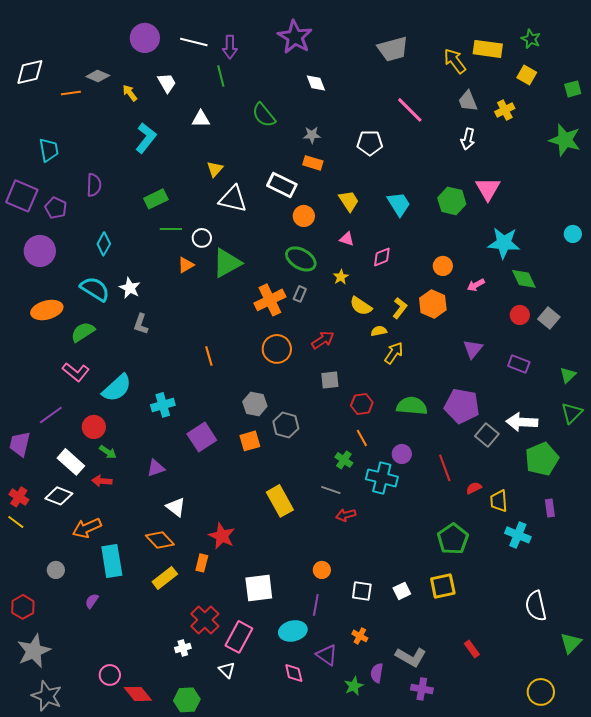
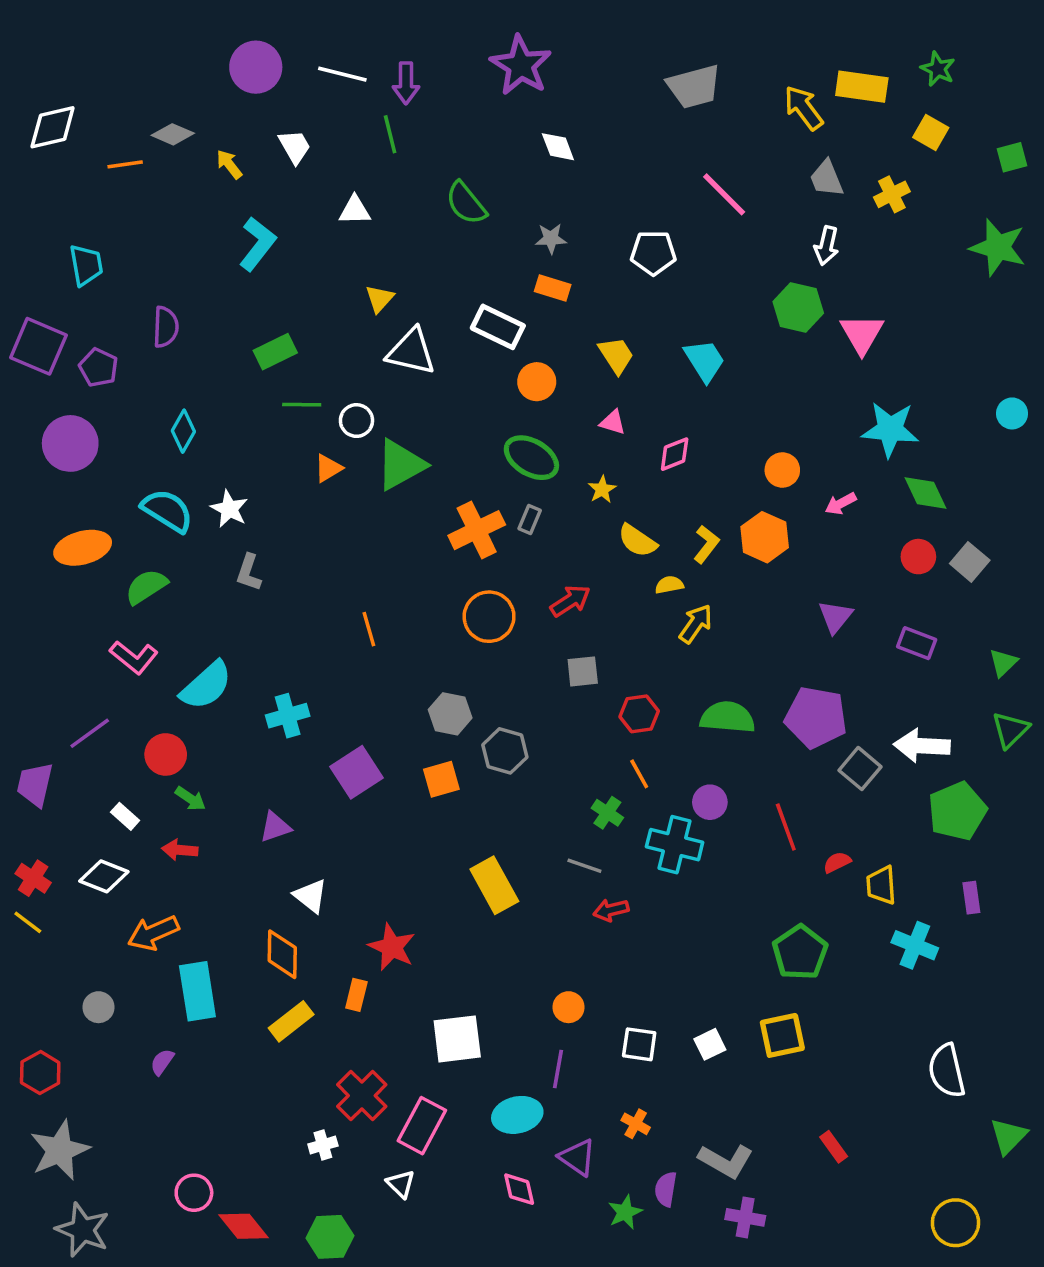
green hexagon: (452, 201) -> (798, 307), moved
white rectangle: (71, 462) -> (125, 816), size x0.6
orange diamond: (160, 540) -> (282, 954), turned 44

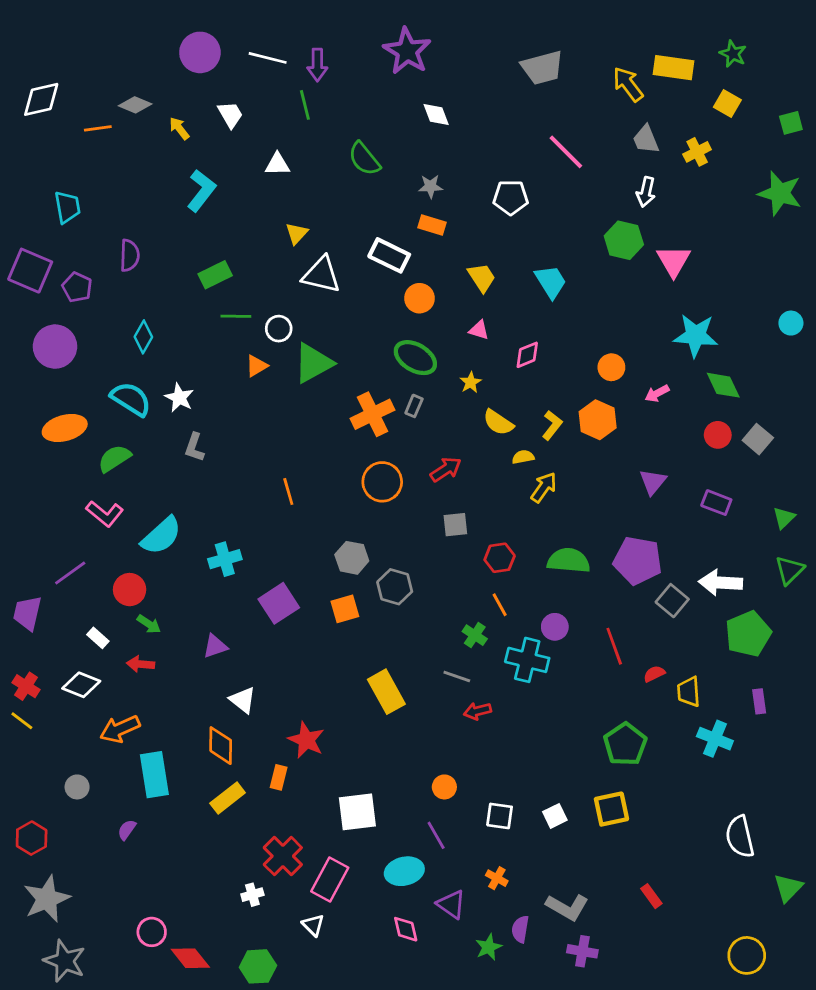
purple line: (558, 1069) -> (436, 835), turned -40

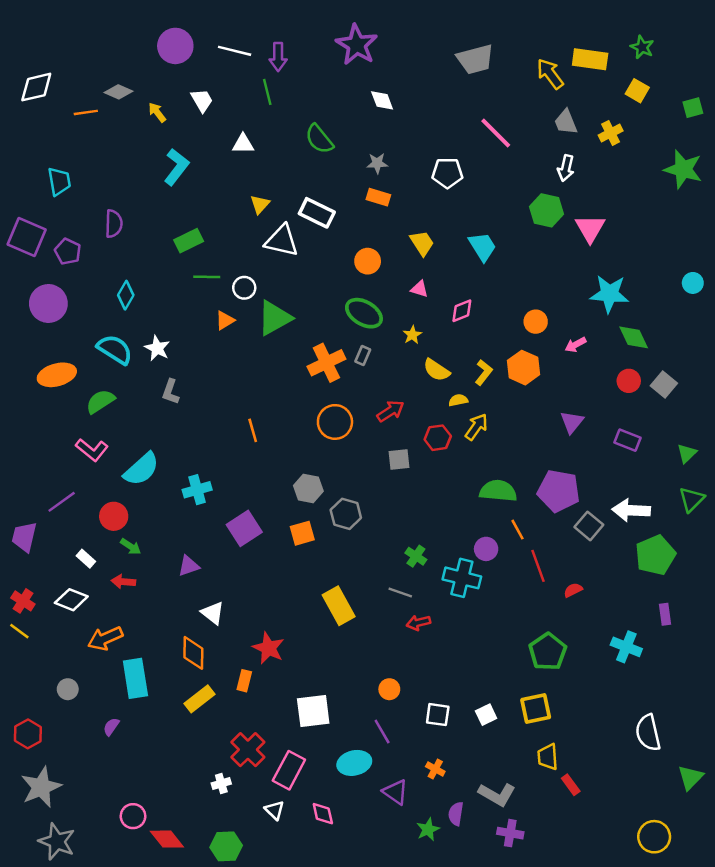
white rectangle: (389, 255) -> (317, 213), moved
red hexagon: (500, 558) -> (438, 438), moved
orange line: (500, 605) -> (518, 530), moved
yellow trapezoid: (689, 692) -> (548, 757), moved
pink diamond: (406, 929) -> (323, 814), moved

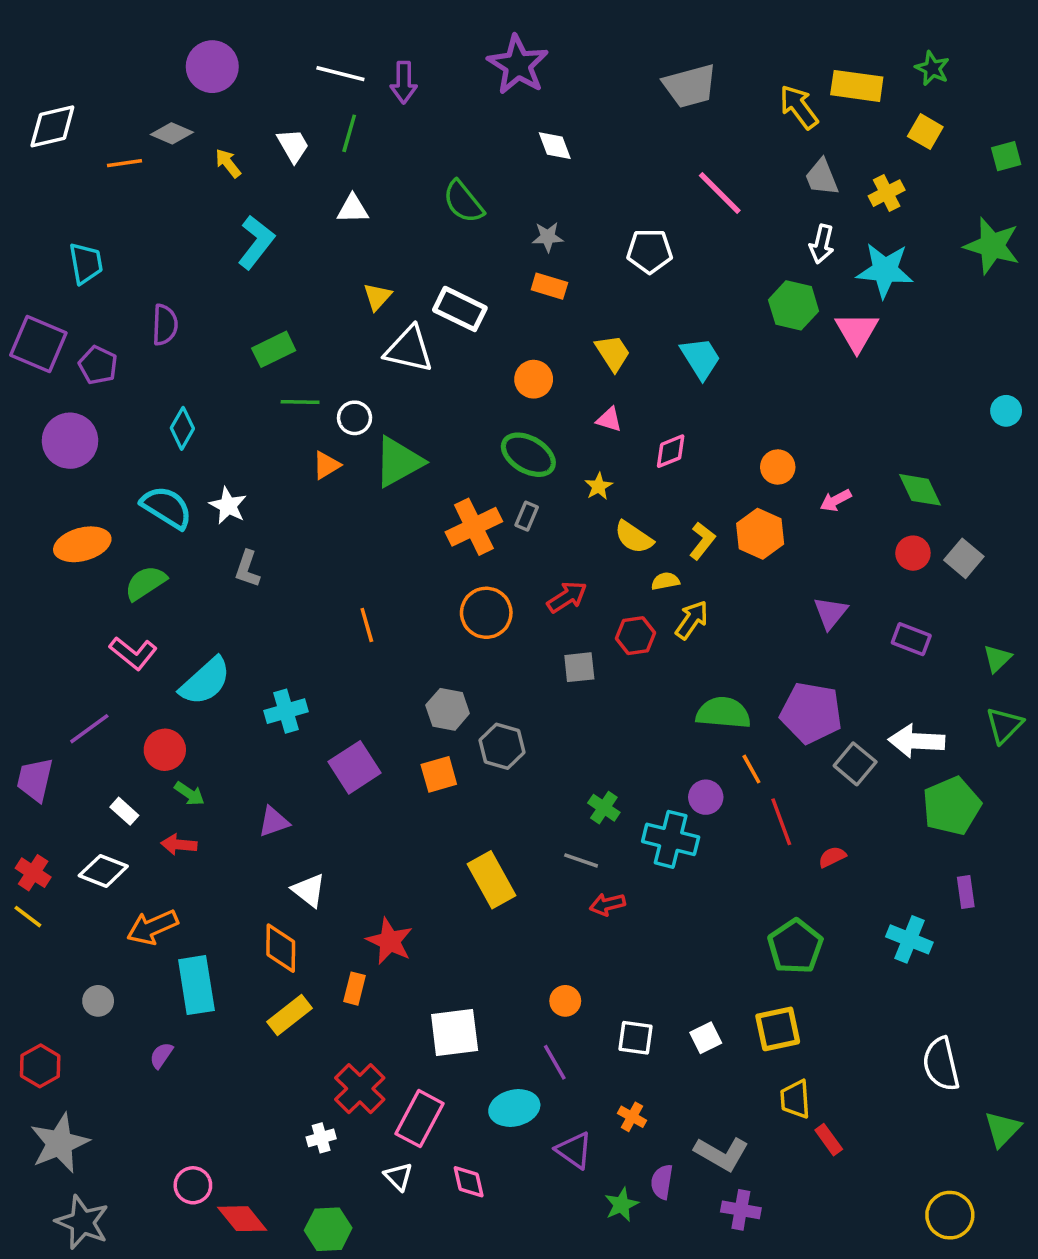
purple circle: (175, 46) -> (212, 67), moved
green line: (267, 92) -> (349, 133), moved, turned 30
cyan star: (609, 294) -> (885, 270), moved

